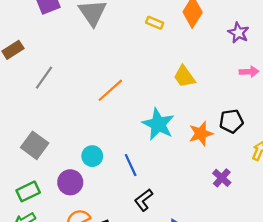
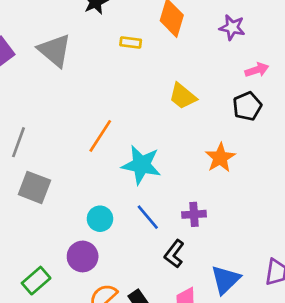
black pentagon: (231, 121) -> (247, 106), moved
cyan star: (158, 124) -> (141, 165), moved
gray square: (35, 145) -> (34, 187), moved
purple cross: (222, 178) -> (194, 214), moved, turned -30

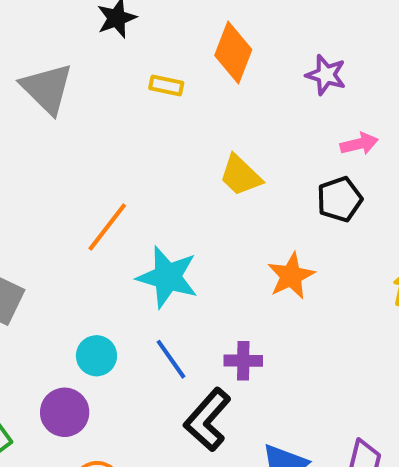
black L-shape: (174, 254) -> (207, 420), size x1.4

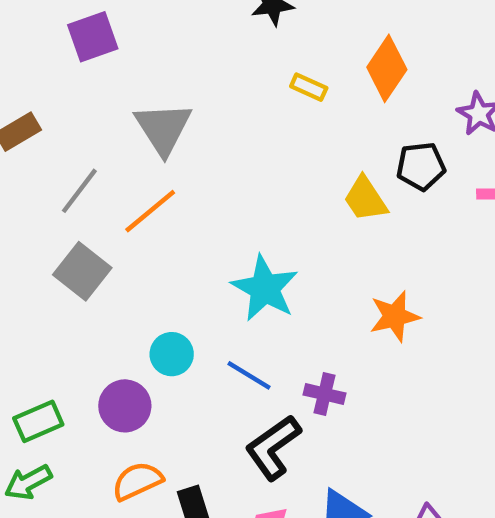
gray triangle: (47, 88) -> (163, 128), moved
black pentagon: (340, 199) -> (421, 166), moved
orange line: (107, 227) -> (150, 211), moved
blue line: (171, 359) -> (249, 375), turned -36

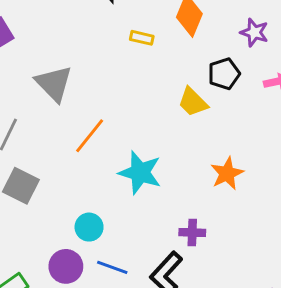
orange line: (150, 211) -> (90, 136), moved
blue line: (249, 375) -> (112, 267), moved

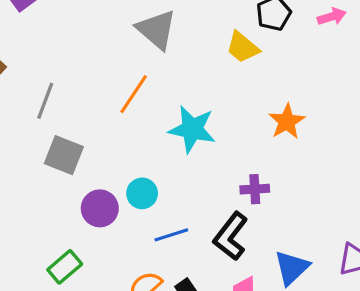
gray triangle: (54, 83) -> (156, 30), moved
purple circle: (66, 266) -> (100, 208), moved
blue line: (112, 267) -> (171, 235), turned -32

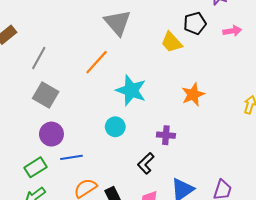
cyan circle: (142, 193) -> (115, 127), moved
purple circle: (100, 208) -> (51, 134), moved
blue line: (171, 235) -> (71, 157), moved
black L-shape: (231, 236) -> (146, 163), size x0.7

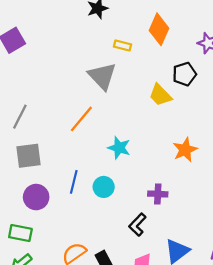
cyan star: (131, 90) -> (119, 148), size x0.7
gray square: (46, 95) -> (28, 156), turned -35
blue line: (71, 157) -> (74, 182), moved, turned -65
green rectangle: (36, 167) -> (20, 233), turned 45

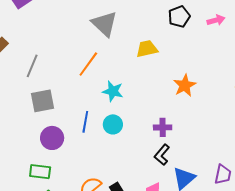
yellow trapezoid: (160, 95) -> (147, 49), moved, turned 125
cyan star: (119, 148) -> (113, 91), moved
black L-shape: (137, 225) -> (162, 155), moved

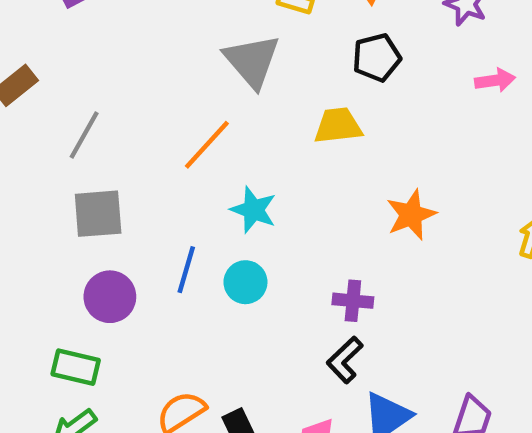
black pentagon: (179, 17) -> (377, 58), moved

